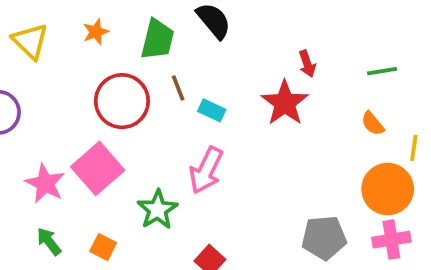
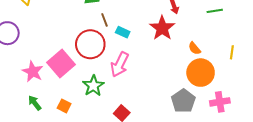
red circle: (122, 101) -> (90, 44), moved
orange semicircle: (373, 124) -> (194, 48), moved
orange circle: (388, 189) -> (201, 73), moved
gray pentagon: (324, 238) -> (183, 101), turned -30

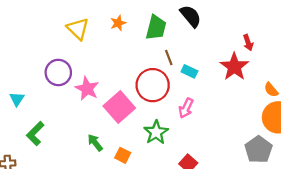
pink arrow: (120, 64) -> (186, 108), size x0.7
pink star: (33, 72) -> (87, 89), moved
green arrow: (35, 103) -> (95, 143), moved

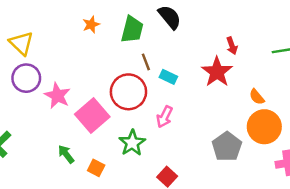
yellow triangle: (78, 29) -> (21, 43), moved
gray pentagon: (258, 150) -> (227, 147), moved

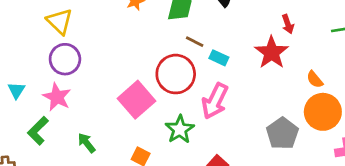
brown line: (146, 62) -> (195, 42), turned -42
pink star: (57, 96) -> (57, 97), moved
pink arrow: (165, 117) -> (215, 101), size x1.5
green arrow: (66, 154) -> (87, 143), moved

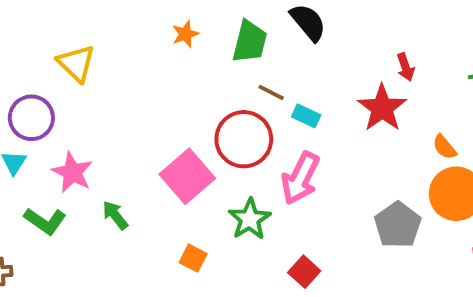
purple circle: (65, 59) -> (31, 118), moved
green L-shape: (38, 131) -> (45, 221), turned -100
green arrow: (87, 143) -> (115, 215), moved

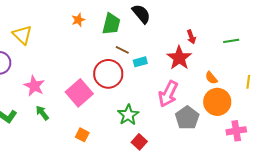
cyan rectangle: (306, 116) -> (140, 62), turned -40
pink star: (72, 172) -> (34, 86), moved
pink arrow: (300, 178) -> (168, 94), moved
green star: (250, 219) -> (128, 115), moved

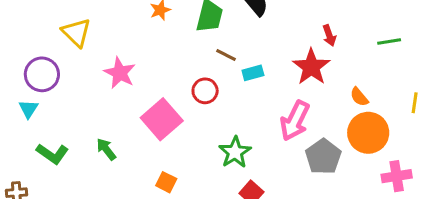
red circle: (108, 74) -> (205, 91), size x0.6
pink star: (34, 86) -> (120, 73), moved

